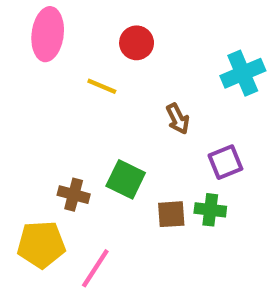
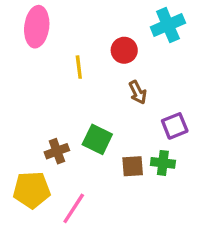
red circle: (137, 43) -> (124, 50), moved
cyan cross: (243, 73) -> (168, 25), moved
yellow line: (102, 86) -> (79, 67), turned 60
brown cross: (74, 195) -> (57, 151), turned -35

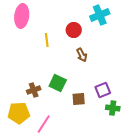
purple square: (175, 126) -> (103, 90), moved
green cross: (163, 163) -> (113, 108), moved

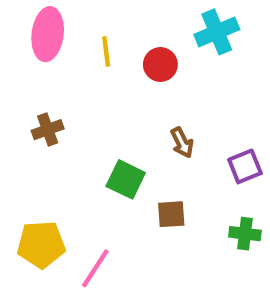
yellow line: (47, 40) -> (106, 51), moved
brown arrow: (82, 55) -> (182, 143), moved
brown cross: (34, 90) -> (48, 130), moved
purple square: (103, 90) -> (245, 166), moved

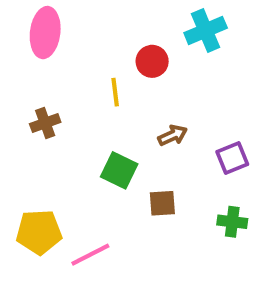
yellow line: (106, 51) -> (115, 92), moved
brown arrow: (182, 143) -> (173, 135), turned -88
pink line: (95, 268) -> (90, 255), turned 30

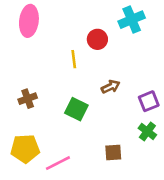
brown cross: (45, 123) -> (28, 99), moved
brown square: (162, 203) -> (113, 153), moved
green cross: (232, 222) -> (147, 131), moved, turned 30

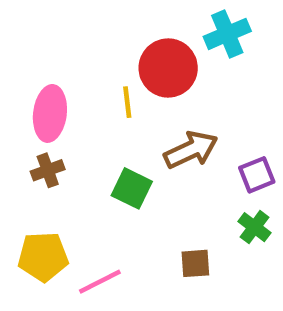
pink ellipse: (29, 21) -> (50, 113), moved
red circle: (97, 39) -> (168, 68), size x1.6
brown arrow: (111, 87) -> (191, 150), size x1.6

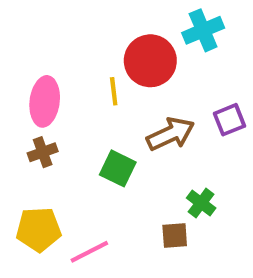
purple square: (257, 175) -> (230, 120), moved
green cross: (254, 227) -> (201, 203), moved

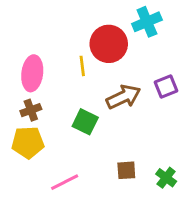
green cross: (201, 203) -> (166, 178), moved
yellow pentagon: (39, 229) -> (28, 142), moved

